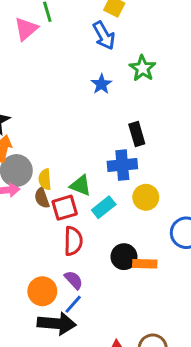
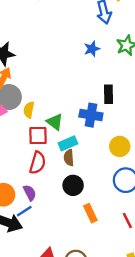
yellow circle: (146, 197) -> (120, 146), moved
brown semicircle: (42, 198) -> (69, 158), moved
orange rectangle: (145, 264) -> (90, 213), moved, turned 48

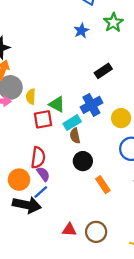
black rectangle: (109, 94) -> (103, 71), turned 66
blue cross: (91, 115) -> (91, 105), moved, turned -30
red semicircle: (38, 163) -> (38, 158), moved

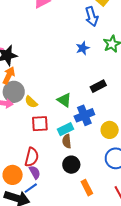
yellow semicircle: (31, 97) -> (31, 102), turned -56
green triangle: (57, 104) -> (64, 100), moved

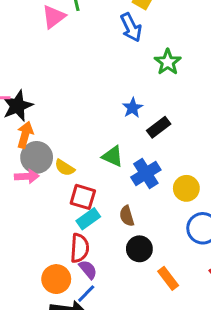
blue star: (83, 48) -> (133, 108), moved
red square: (40, 124) -> (83, 197), turned 30
cyan rectangle: (65, 129) -> (88, 219), moved

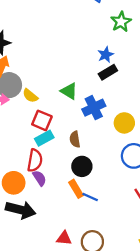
blue star: (133, 108) -> (106, 55), moved
orange rectangle: (168, 278) -> (76, 189), moved
blue line: (86, 294) -> (90, 197), moved, turned 63

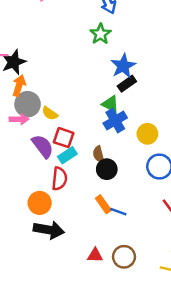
green star: (121, 22) -> (100, 34), moved
blue star: (106, 55) -> (123, 66), size x1.5
green triangle: (69, 91) -> (110, 104), moved
black circle: (82, 166) -> (107, 169), moved
purple semicircle: (39, 178) -> (43, 146), moved, size x1.5

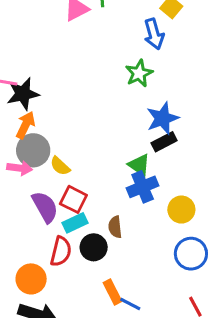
black circle: (107, 169) -> (94, 247), moved

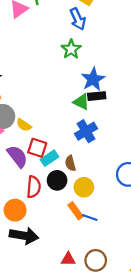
black rectangle: (164, 142) -> (97, 96), turned 30
green triangle: (139, 165) -> (81, 102), moved
yellow circle: (181, 210) -> (84, 187), moved
cyan rectangle: (75, 223) -> (49, 158), moved

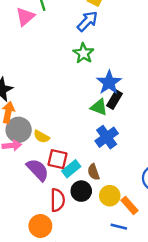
blue arrow: (78, 19) -> (87, 21), turned -105
black rectangle: (97, 96) -> (115, 100), turned -48
orange rectangle: (76, 211) -> (130, 205), moved

